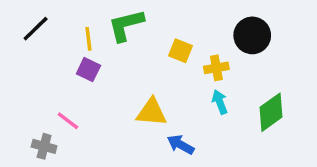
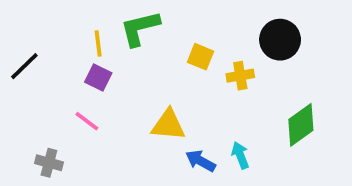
black line: (36, 29) -> (24, 66), moved
cyan arrow: (220, 102) -> (240, 155), moved
pink line: (68, 121) -> (87, 121), moved

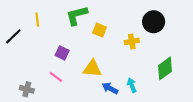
yellow line: (98, 43) -> (37, 20), moved
yellow square: (200, 57) -> (100, 30), moved
purple square: (98, 78) -> (62, 53), moved
pink line: (87, 121) -> (56, 77), moved

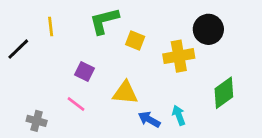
yellow cross: (132, 41) -> (179, 56), size x1.5

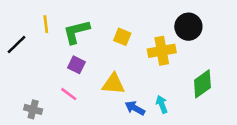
green L-shape: (104, 21) -> (76, 32), moved

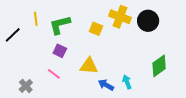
yellow cross: (162, 51) -> (120, 17), moved, turned 30
gray cross: (33, 109) -> (26, 86), turned 32

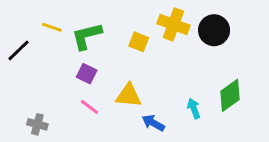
yellow line: (36, 19) -> (52, 27), turned -64
pink line: (54, 74) -> (90, 107), moved
cyan arrow: (127, 82) -> (194, 108), moved
gray cross: (26, 86) -> (37, 124), turned -32

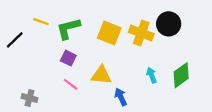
yellow cross: (173, 24) -> (141, 33), moved
yellow square: (139, 42) -> (109, 33), size x1.5
cyan arrow: (194, 108) -> (152, 75), moved
blue arrow: (153, 123) -> (121, 97), turned 36

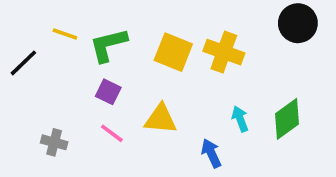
black circle: (169, 24) -> (298, 23), moved
blue arrow: (121, 97) -> (211, 153), moved
gray cross: (30, 98) -> (54, 142), moved

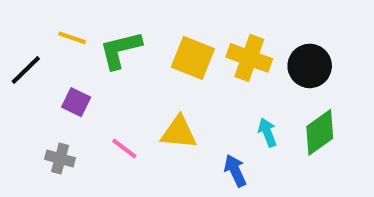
black circle: (298, 23) -> (310, 66), moved
purple square: (108, 92) -> (76, 102), moved

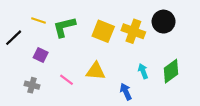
black circle: (310, 66) -> (164, 22), moved

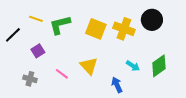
purple square: (41, 55) -> (38, 51), turned 32
yellow triangle: (96, 71) -> (89, 66), turned 42
cyan arrow: (143, 71) -> (133, 66), turned 144

